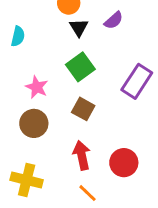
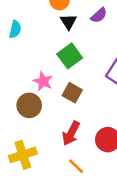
pink star: (37, 87) -> (43, 81), moved
red arrow: (82, 155) -> (71, 133), turned -140
yellow cross: (27, 180) -> (23, 155), turned -32

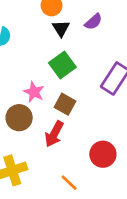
red arrow: (71, 133) -> (54, 134), moved

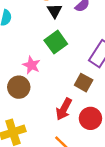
brown square: (65, 104) -> (84, 83), moved
red arrow: (54, 134) -> (64, 109), moved

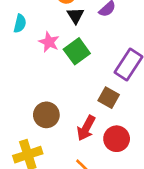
pink star: (31, 65) -> (49, 42), moved
brown circle: (19, 87) -> (46, 115), moved

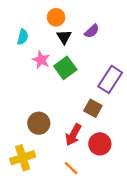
cyan semicircle: (20, 23) -> (23, 37), moved

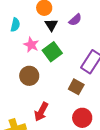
brown circle: (39, 123) -> (29, 76), moved
red arrow: (73, 135) -> (41, 112), moved

